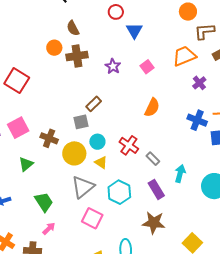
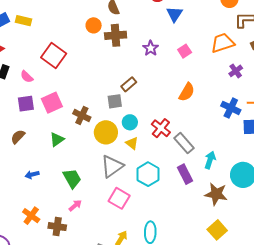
gray rectangle: (153, 159) -> (184, 143), size x1.5
brown star: (154, 223) -> (216, 194), moved

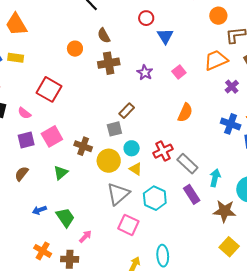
orange circle: (94, 25) -> (75, 49), moved
red cross: (161, 128) -> (163, 151), turned 30
green trapezoid: (72, 178) -> (65, 217), moved

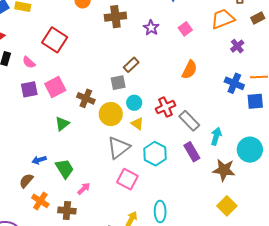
brown semicircle: (22, 174) -> (26, 181), moved

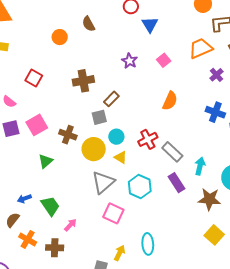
brown cross: (115, 17) -> (83, 81), moved
red square: (55, 40) -> (34, 78), size x0.7

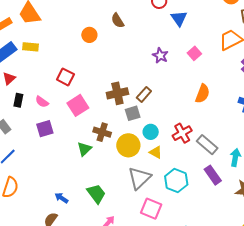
brown cross: (83, 81) -> (117, 93), moved
pink square: (37, 125) -> (78, 105), moved
green triangle: (46, 161) -> (84, 149), moved
blue arrow: (24, 199) -> (61, 198), turned 56
green trapezoid: (50, 206) -> (96, 194), moved

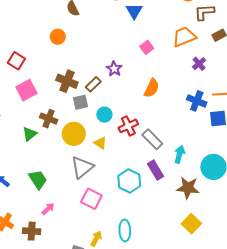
orange circle: (89, 35) -> (58, 37), moved
purple star: (160, 56) -> (114, 69), moved
brown cross: (117, 93) -> (67, 81), turned 30
cyan circle: (151, 132) -> (104, 115), moved
cyan hexagon: (176, 181) -> (129, 181), moved

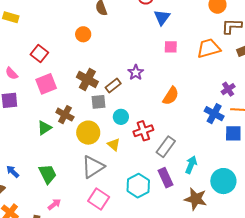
pink square: (147, 47) -> (171, 47), moved, turned 32
purple cross: (199, 64) -> (228, 89), moved
gray rectangle: (152, 139) -> (166, 147), turned 75

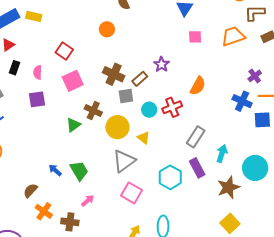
pink semicircle: (12, 73) -> (38, 72), turned 48
red cross: (143, 131) -> (172, 107), moved
blue arrow: (13, 172) -> (55, 170), moved
brown star: (196, 199) -> (228, 187), turned -30

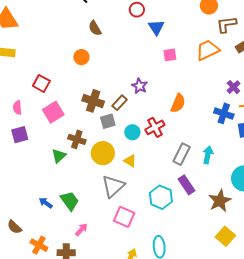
cyan arrow: (222, 153) -> (208, 155), moved
brown semicircle: (30, 191) -> (14, 227), moved, turned -84

